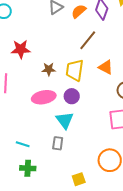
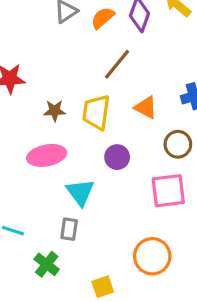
purple circle: (72, 96) -> (117, 157), moved
green cross: (28, 168) -> (47, 264), moved, turned 35

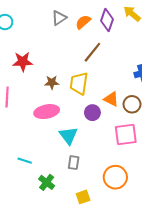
orange triangle: (146, 107) -> (111, 99), moved
gray rectangle: (69, 229) -> (74, 163), moved

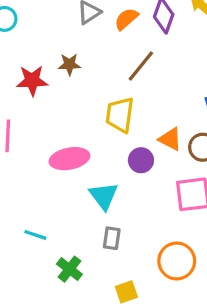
brown star: (52, 82) -> (69, 64), moved

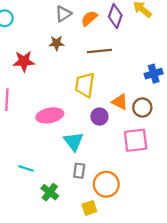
brown star: (69, 64) -> (57, 43), moved
brown line: (141, 66) -> (99, 51), turned 45
orange circle: (177, 261) -> (106, 184), moved

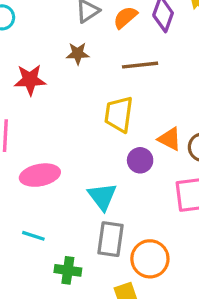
pink ellipse: (50, 115) -> (40, 175), moved
gray rectangle: (79, 171) -> (111, 239), size x1.5
green cross: (50, 192) -> (68, 270), turned -30

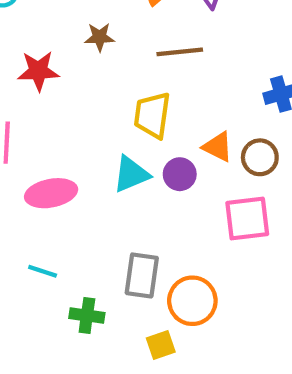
cyan triangle: (102, 196) -> (131, 174), moved, turned 44

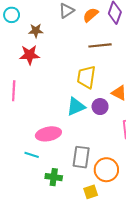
brown star: (100, 37) -> (36, 31), moved
pink ellipse: (51, 193) -> (48, 134), moved

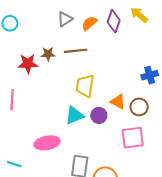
brown star: (36, 31) -> (48, 54), moved
brown line: (100, 45) -> (76, 51), moved
cyan line: (32, 155) -> (14, 164), moved

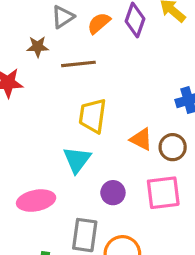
brown star: (48, 54) -> (38, 47), moved
cyan triangle: (74, 115) -> (77, 160), turned -30
purple circle: (99, 115) -> (113, 193), moved

